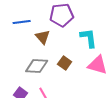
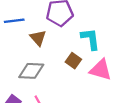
brown square: (65, 63) -> (73, 61), moved

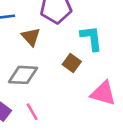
pink triangle: (101, 70) -> (103, 93), moved

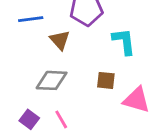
brown square: (72, 63) -> (106, 80), moved, turned -30

